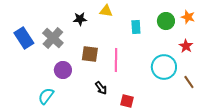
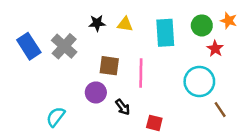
yellow triangle: (106, 11) -> (125, 24), moved
cyan rectangle: (136, 27) -> (165, 33), size x1.6
red star: (186, 46) -> (215, 49), moved
purple circle: (63, 70) -> (96, 92), moved
brown line: (189, 82) -> (220, 110), moved

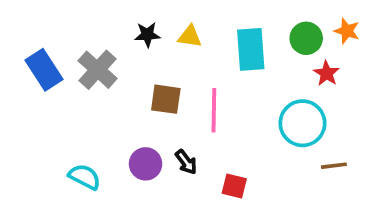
purple circle: (96, 92) -> (146, 164), moved
brown line: (220, 110) -> (334, 166), turned -63
cyan semicircle: (56, 117) -> (85, 177), turned 80

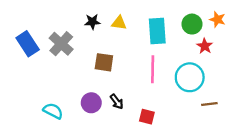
pink line: (214, 110) -> (153, 69), moved

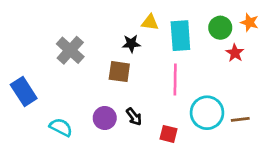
black star: (92, 22) -> (131, 44), moved
yellow triangle: (119, 23) -> (150, 22), moved
blue rectangle: (28, 44) -> (24, 91), moved
cyan circle: (190, 77) -> (207, 113), moved

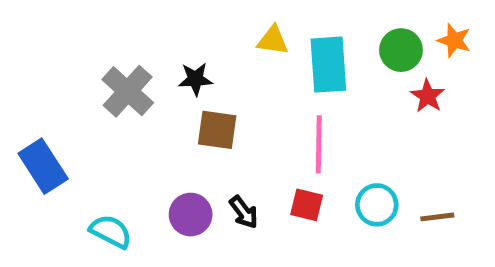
black star: (131, 44) -> (195, 79), moved
cyan circle: (207, 113) -> (377, 205), size x0.7
red square: (168, 134) -> (307, 205), moved

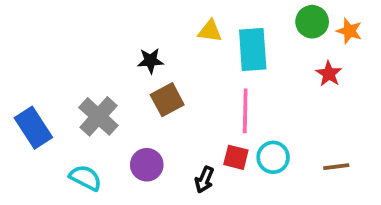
green circle: (401, 50) -> (312, 22), moved
gray cross: (128, 91) -> (98, 116), moved
brown square: (217, 130) -> (167, 100), turned -36
cyan circle: (377, 205) -> (273, 157), moved
black arrow: (244, 212) -> (204, 180), moved, turned 60

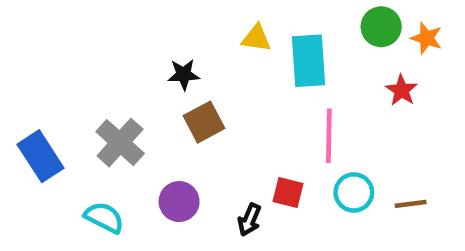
pink line: (245, 111) -> (329, 136), moved
cyan circle: (273, 157) -> (354, 192), moved

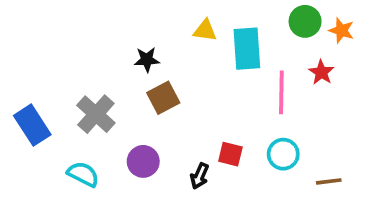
pink line: (329, 136) -> (281, 92), moved
brown line: (411, 204) -> (329, 181), moved

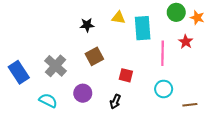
black star: (147, 60) -> (87, 25), moved
red square: (230, 154) -> (126, 75), moved

